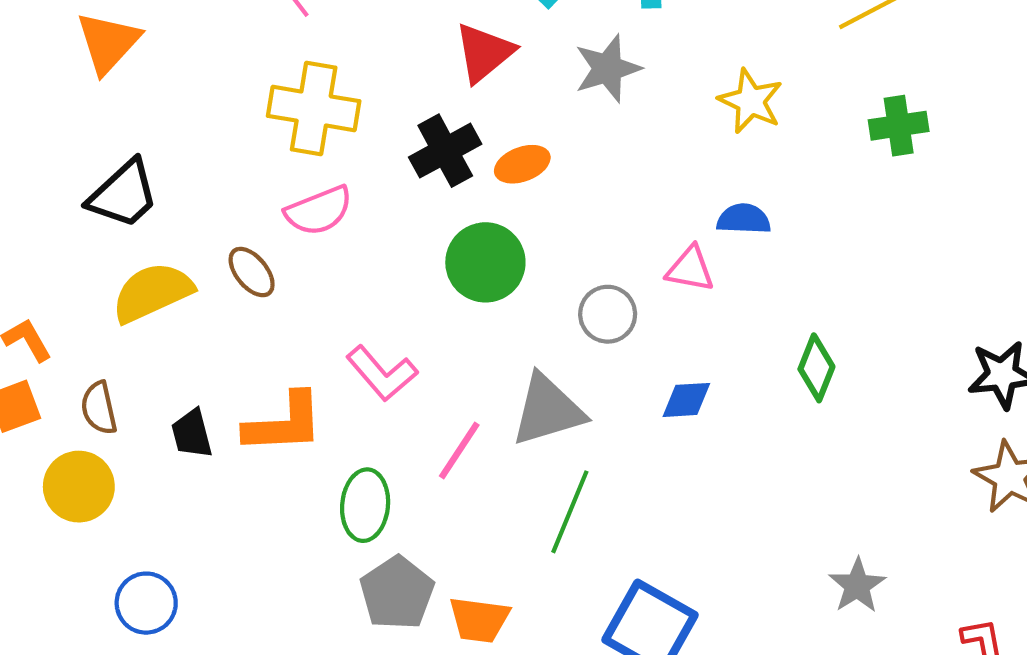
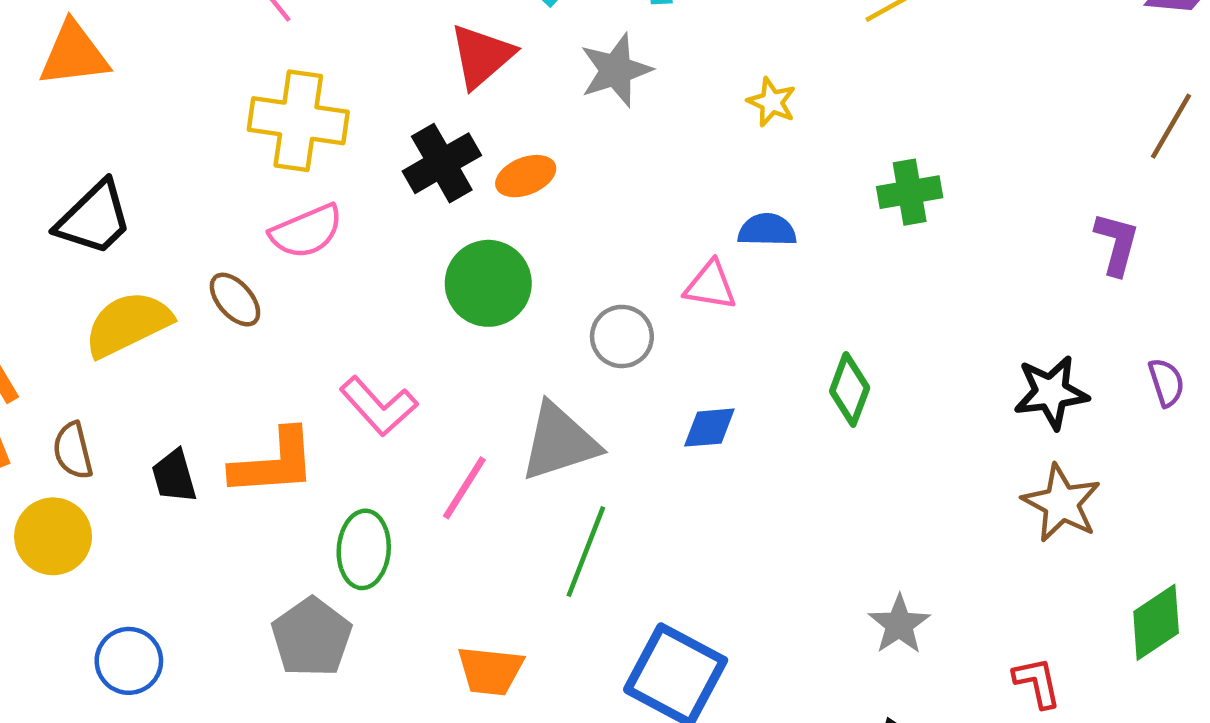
orange triangle: (108, 42) -> (74, 54), turned 42
yellow star: (751, 101) -> (772, 102), size x0.7
green cross: (899, 126) -> (910, 192), moved
gray pentagon: (397, 593) -> (312, 637), moved

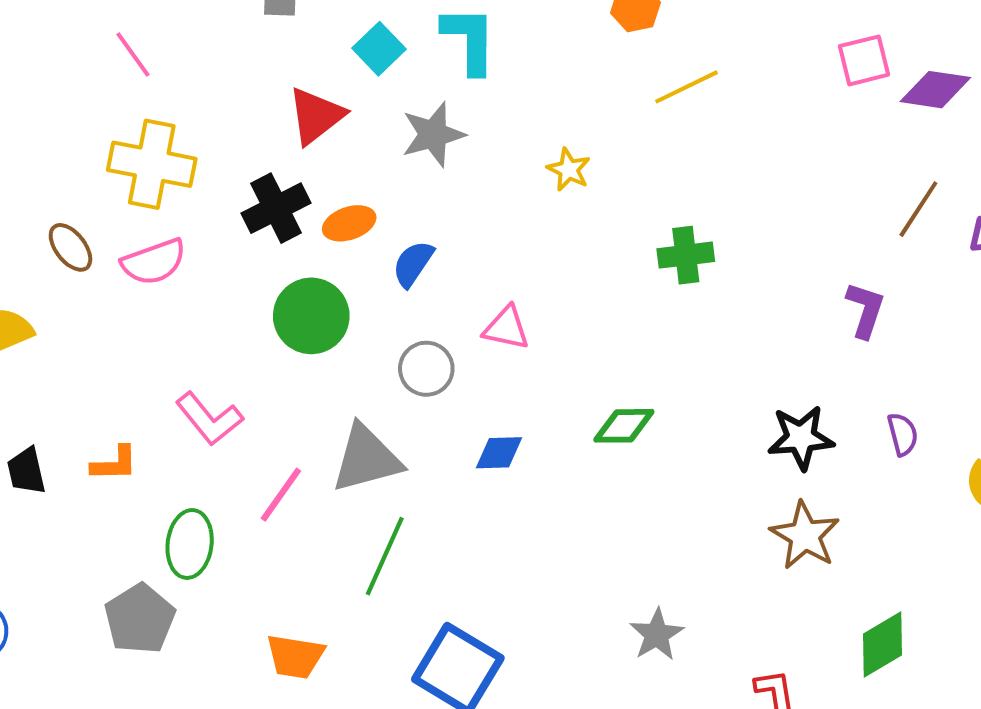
blue semicircle: (767, 230) -> (413, 264), moved, turned -60
brown ellipse: (235, 300) -> (70, 247), moved
green diamond: (850, 389) -> (624, 426), turned 66
orange L-shape: (274, 463) -> (114, 464), size x0.6

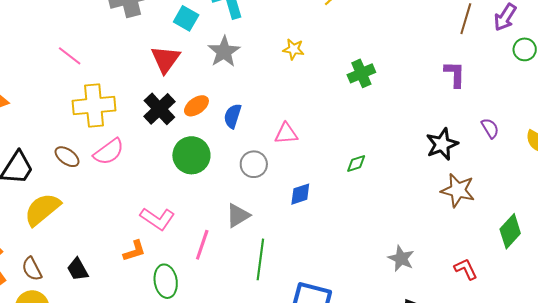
green diamond: (624, 426) -> (356, 164), size x0.7
gray triangle: (366, 459) -> (238, 216), size x0.7
orange L-shape: (114, 464) -> (134, 251), moved

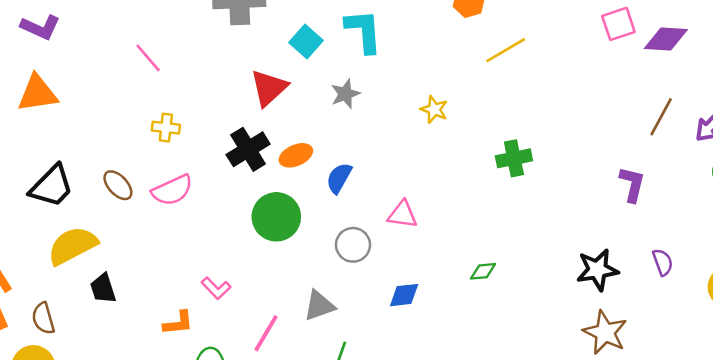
gray star: (224, 52) -> (345, 94), size x0.7
yellow cross: (94, 106) -> (166, 128), size x0.5
pink L-shape: (157, 219) -> (216, 288), size x0.7
black trapezoid: (78, 269) -> (103, 288), moved

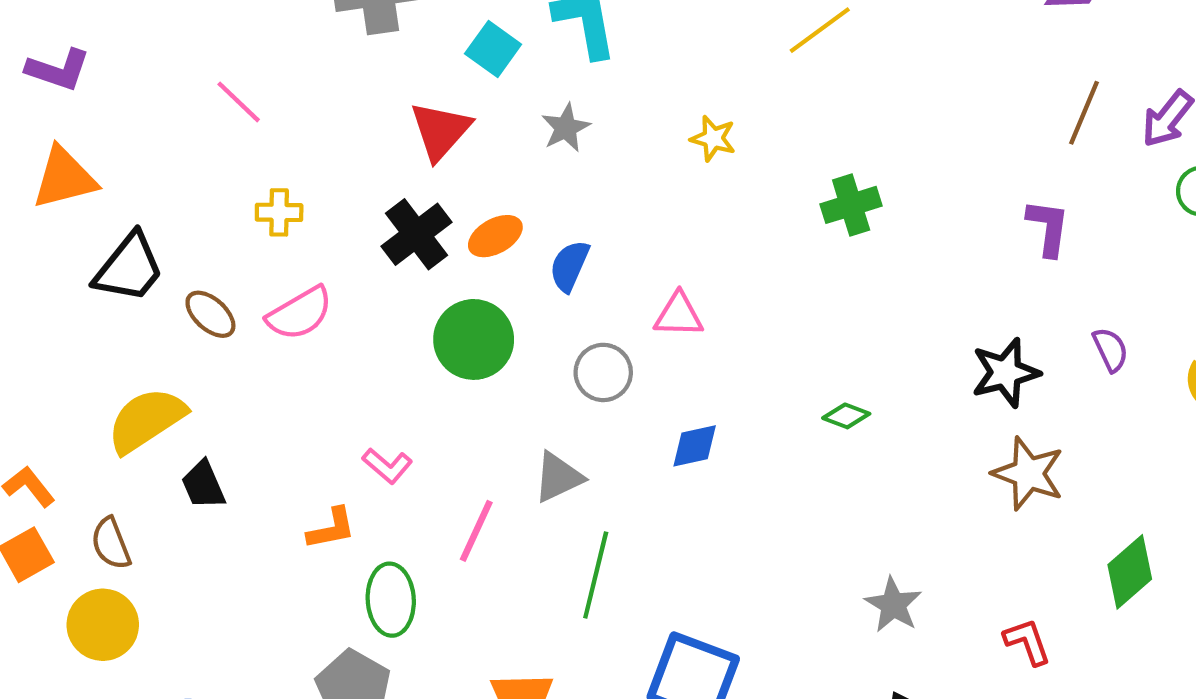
black trapezoid: (52, 186) -> (129, 268), moved
green diamond: (483, 271) -> (846, 416), moved, turned 32

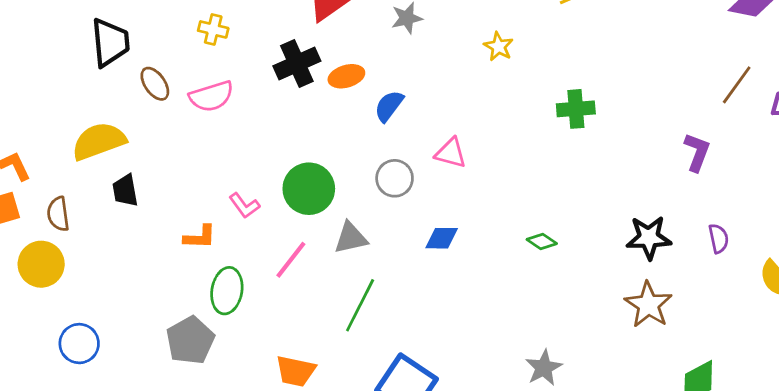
black trapezoid: (129, 268) -> (110, 42), turned -57
green circle: (474, 339) -> (309, 189), moved

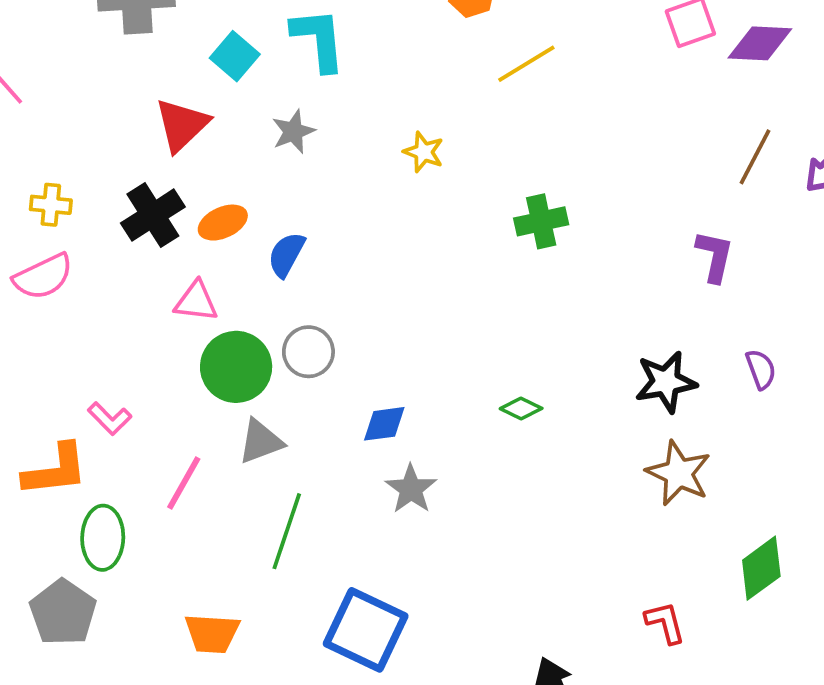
yellow cross: (213, 29) -> (51, 205), moved
pink triangle: (451, 153) -> (196, 301), moved
green circle: (309, 189) -> (236, 367), moved
orange L-shape: (200, 237) -> (55, 470), size x1.5
gray star: (544, 368) -> (411, 489), moved

